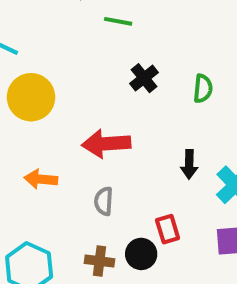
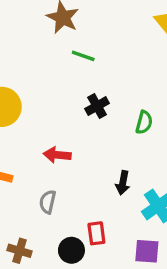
red arrow: (106, 144) -> (57, 155), size x0.7
brown cross: (100, 261) -> (20, 251), moved

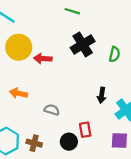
black cross: (97, 106) -> (83, 44), size x1.5
red arrow: (57, 155) -> (43, 59), moved
gray semicircle: (48, 202) -> (52, 110), turned 96

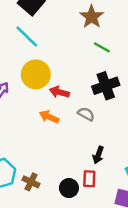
orange arrow: (18, 93) -> (49, 117), moved
black arrow: (102, 95) -> (98, 155), moved
gray semicircle: (52, 110) -> (86, 114), moved

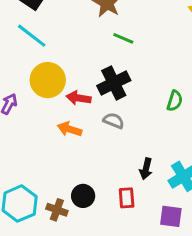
black cross: (106, 86) -> (114, 83), moved
black arrow: (98, 155) -> (146, 169), moved
black circle: (69, 188) -> (83, 196), moved

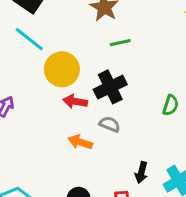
green line: (123, 38) -> (120, 43), turned -36
yellow circle: (48, 80) -> (62, 69), moved
orange arrow: (70, 129) -> (80, 142), moved

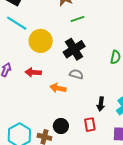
red arrow: (75, 101) -> (33, 72), moved

